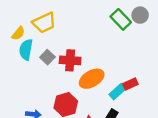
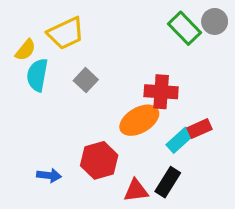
gray square: (47, 57) -> (86, 80), moved
red cross: (70, 60) -> (161, 92), moved

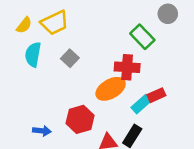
green rectangle: (184, 28) -> (142, 37), moved
yellow semicircle: (26, 50) -> (24, 25), moved

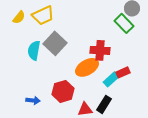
green rectangle: (142, 37) -> (124, 23), moved
cyan semicircle: (33, 55) -> (34, 50), moved
gray square: (70, 58) -> (55, 43), size x1.6

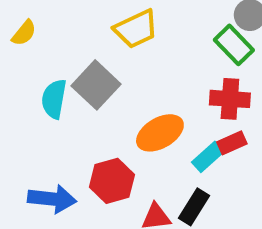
yellow trapezoid: (43, 15) -> (136, 29), moved
red cross: (100, 50) -> (230, 99), moved
blue arrow: (33, 100) -> (52, 199), size x1.6

